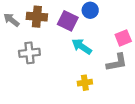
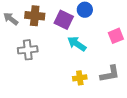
gray L-shape: (117, 62) -> (110, 74), moved

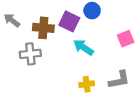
brown cross: (35, 16) -> (43, 28), moved

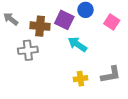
pink square: (126, 39) -> (112, 22), moved, turned -35

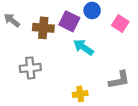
gray cross: (28, 50) -> (30, 68), moved
yellow cross: (80, 79) -> (80, 94), moved

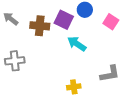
gray cross: (30, 68) -> (15, 61), moved

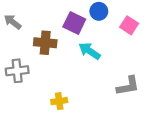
brown cross: (40, 26) -> (45, 43), moved
yellow cross: (74, 87) -> (59, 101), moved

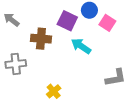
pink square: (129, 25) -> (107, 23), moved
yellow cross: (59, 101) -> (54, 91), turned -32

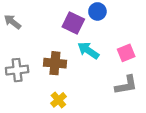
pink square: (107, 23) -> (126, 53), moved, turned 35
brown cross: (41, 39) -> (55, 63), moved

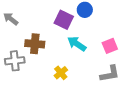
brown cross: (55, 63) -> (35, 44), moved
yellow cross: (58, 100) -> (61, 73), moved

